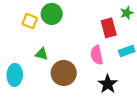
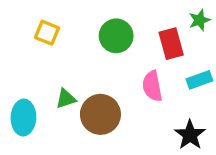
green circle: (52, 14) -> (116, 36), moved
green triangle: (42, 54) -> (66, 99), moved, turned -32
black star: (108, 84) -> (190, 135), moved

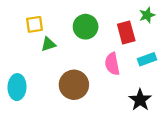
yellow square: (47, 33) -> (34, 24), turned -30
green triangle: (66, 99) -> (48, 44), moved

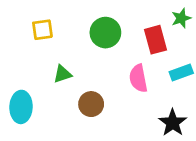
green triangle: (48, 44) -> (63, 74), moved
brown circle: (74, 85) -> (91, 104), size x0.7

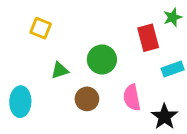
yellow square: (42, 30) -> (41, 28), turned 30
green circle: (105, 33) -> (102, 59), moved
pink semicircle: (138, 78) -> (132, 98), moved

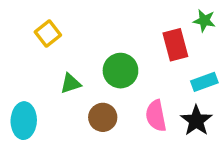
green star: (173, 17) -> (204, 21), turned 30
yellow square: (41, 28) -> (48, 33), turned 30
black star: (164, 117) -> (196, 121), moved

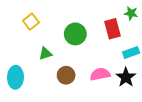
green circle: (120, 71) -> (75, 34), moved
pink semicircle: (156, 116) -> (100, 74), turned 90

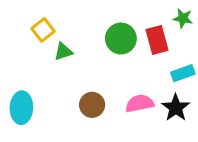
green circle: (75, 34) -> (121, 39), moved
green triangle: (45, 54) -> (63, 51), moved

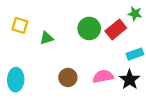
yellow square: (43, 30) -> (20, 25), moved, turned -35
red rectangle: (157, 40) -> (116, 30), turned 66

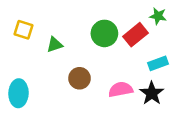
brown circle: (68, 77) -> (80, 78), moved

